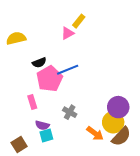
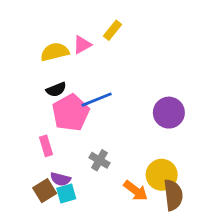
pink triangle: (68, 33) -> (82, 45), moved
yellow semicircle: (16, 38) -> (55, 52), moved
purple circle: (118, 107) -> (169, 113), moved
brown semicircle: (121, 136) -> (173, 195), turned -50
brown square: (19, 145) -> (45, 191), moved

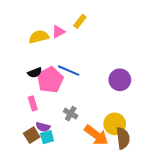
black semicircle: (56, 89) -> (35, 73), moved
blue line: (97, 100) -> (69, 71), turned 45
orange arrow: (136, 191) -> (96, 135), size x1.4

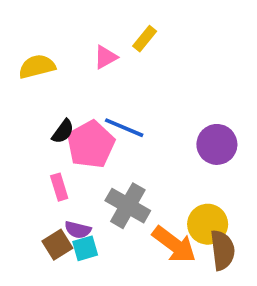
yellow semicircle: (39, 37) -> (37, 66), moved
black semicircle: (35, 73) -> (63, 131), turned -32
gray cross: (71, 114) -> (128, 206), size x1.6

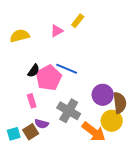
purple circle: (217, 144) -> (103, 95), moved
cyan square: (85, 248) -> (14, 134), moved
brown semicircle: (222, 250) -> (120, 103), moved

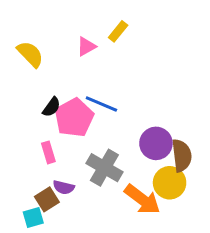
yellow semicircle: (20, 36) -> (30, 54), turned 60
cyan square: (14, 134) -> (33, 218), moved

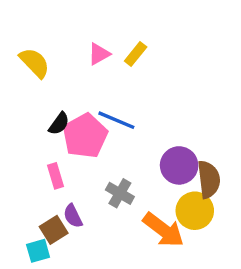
yellow rectangle: (118, 31) -> (136, 54), moved
gray cross: (104, 168) -> (120, 193), size x0.7
purple semicircle: (64, 187) -> (73, 216), turned 50

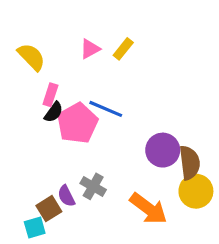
pink rectangle: (55, 176) -> (50, 95), moved, turned 35
gray cross: (120, 193) -> (93, 186), moved
yellow circle: (195, 211) -> (196, 191), moved

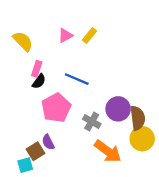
pink pentagon: (77, 123) -> (56, 108), moved
gray cross: (93, 186) -> (92, 121), moved

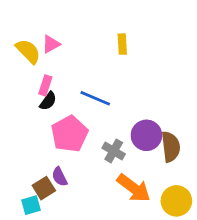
pink triangle: (65, 35) -> (51, 44), moved
yellow rectangle: (89, 35) -> (122, 44), moved, turned -42
yellow circle: (142, 139) -> (176, 201), moved

